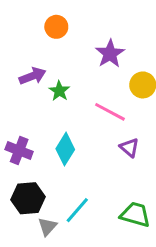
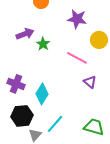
purple star: (110, 54) -> (77, 19), turned -30
cyan diamond: (65, 149) -> (42, 94), moved

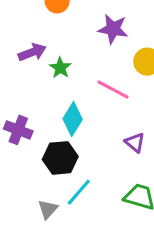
purple triangle: (90, 82) -> (135, 142), moved
cyan diamond: (42, 94) -> (73, 119), moved
black hexagon: (22, 116) -> (60, 158), moved

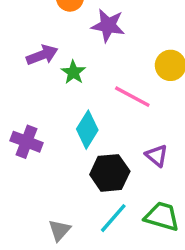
purple star: (113, 29) -> (108, 25), moved
black hexagon: (60, 158) -> (110, 173), moved
cyan line: (79, 192) -> (113, 218), moved

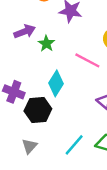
black hexagon: (110, 173) -> (38, 110), moved
gray triangle: (59, 230) -> (29, 146), moved

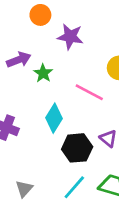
black hexagon: (38, 110) -> (77, 148), moved

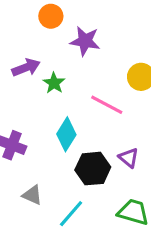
cyan line: (74, 187) -> (71, 214), moved
gray triangle: (24, 189) -> (32, 195), moved, turned -48

